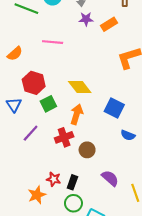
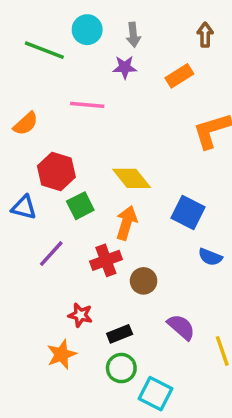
purple star: (86, 19) -> (125, 67), moved
blue triangle: (14, 105) -> (24, 207), turned -42
red star: (54, 179) -> (80, 315), moved
black rectangle: (72, 182) -> (120, 334), turned 48

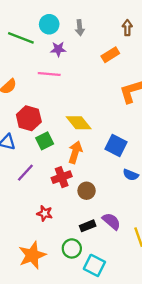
purple star: (125, 67) -> (58, 49), moved
black rectangle: (120, 334) -> (88, 226), moved
orange star: (61, 354) -> (32, 255), moved, size x1.4

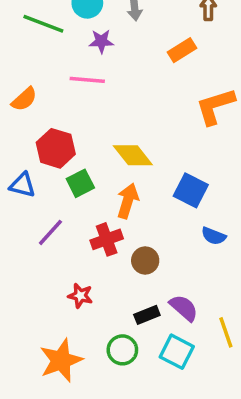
cyan square: (94, 265) -> (177, 352), moved

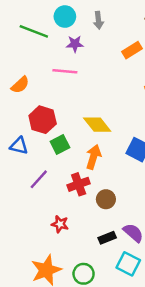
green circle: (122, 350) -> (84, 274), moved

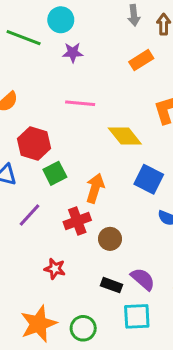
gray arrow: (98, 20) -> (134, 15), moved
pink line: (65, 71) -> (80, 103), moved
yellow diamond: (97, 125) -> (125, 136), moved
black rectangle: (107, 238) -> (111, 285), turned 42
cyan square: (128, 264) -> (137, 316), turned -30

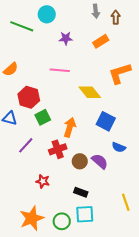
purple star: (73, 53) -> (66, 38), moved
purple semicircle: (143, 279) -> (100, 161), moved
cyan square: (137, 316) -> (85, 214), moved

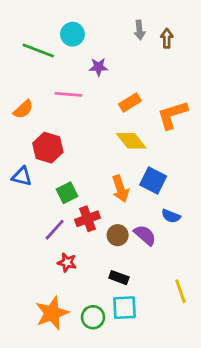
orange rectangle: (101, 41) -> (130, 103), moved
pink line: (60, 70) -> (68, 94), moved
green square: (43, 117) -> (67, 193), moved
orange arrow: (70, 127) -> (120, 189), moved, turned 144
purple line: (26, 145) -> (55, 230), moved

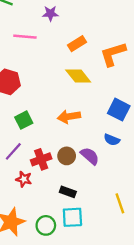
blue square: (153, 180) -> (119, 110), moved
orange arrow: (120, 189) -> (69, 117), turned 100
red cross: (88, 219) -> (41, 159), moved

